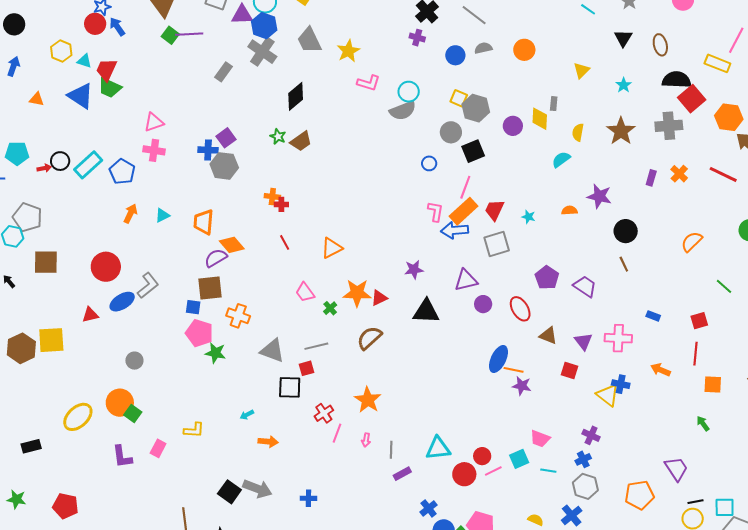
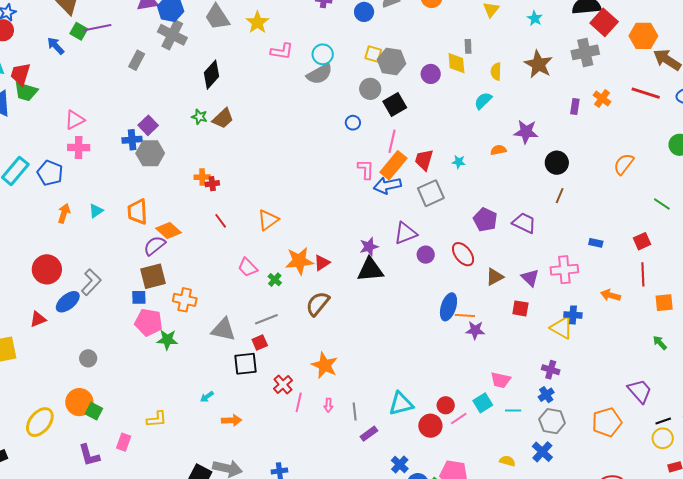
blue arrow: (117, 27) -> (56, 46), moved
brown line: (624, 264) -> (560, 196), turned 56
purple star: (414, 270) -> (369, 247), moved
brown triangle: (548, 336) -> (495, 277), turned -42

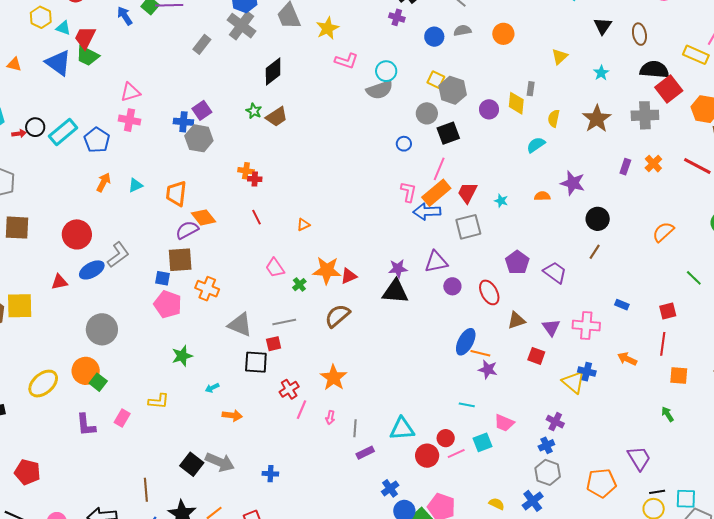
orange triangle: (268, 220) -> (303, 225), size x0.6
green star: (167, 340) -> (182, 356), moved, turned -30
gray circle: (88, 358) -> (102, 329), size x1.8
cyan line: (513, 411) -> (467, 405), moved

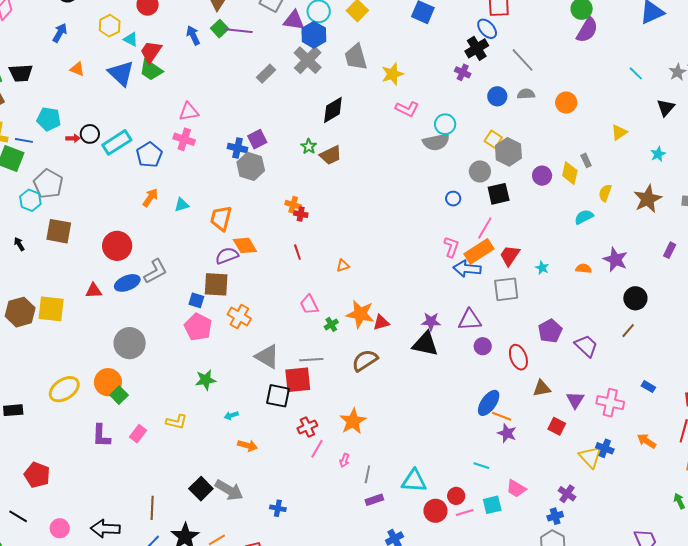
gray rectangle: (531, 89) -> (586, 160), turned -40
red square: (274, 344) -> (298, 380), size x1.8

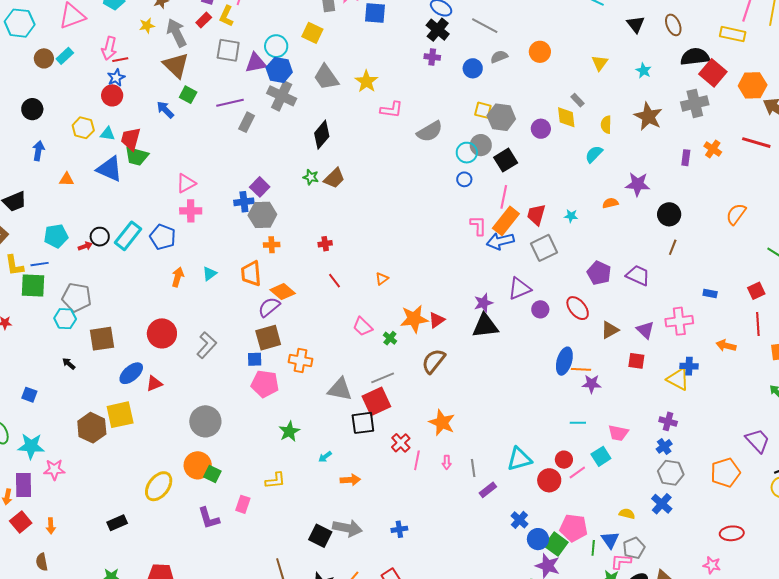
purple line: (238, 31) -> (230, 103), moved
cyan circle: (445, 124) -> (467, 153), moved
orange cross: (293, 205) -> (272, 245), moved
blue ellipse: (127, 283) -> (131, 373), moved

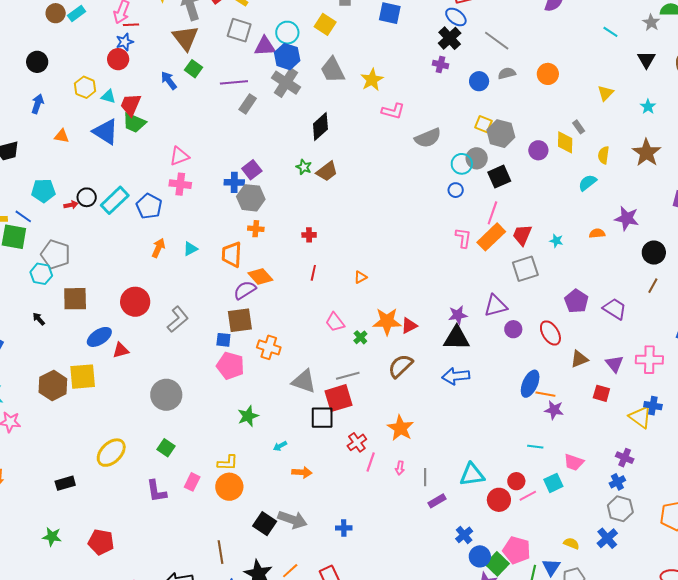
blue arrow: (500, 241) -> (456, 376), moved
blue line: (40, 264) -> (23, 216), turned 36
red line: (335, 281) -> (313, 273), turned 42
orange circle: (198, 465) -> (229, 487), moved

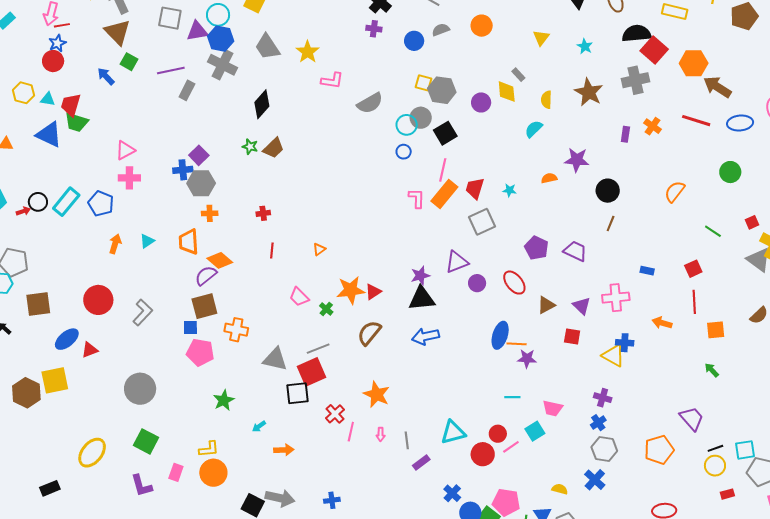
green square: (166, 448) -> (146, 441), size x1.4

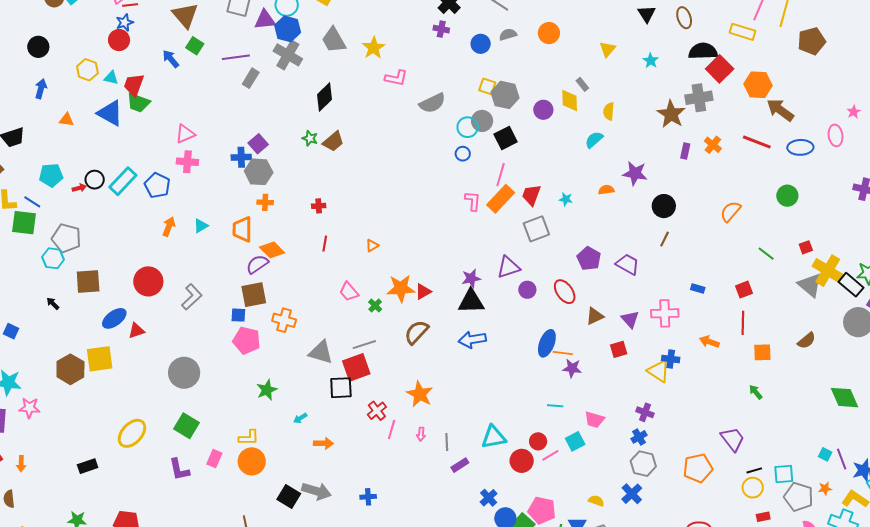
brown star: (589, 92) -> (671, 114), moved
red square: (572, 337) -> (619, 349), turned -30

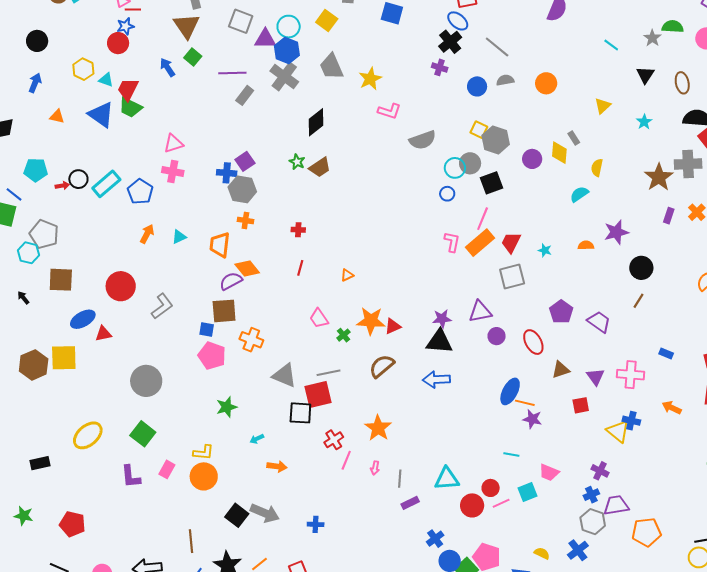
purple star: (635, 173) -> (616, 232), turned -30
purple trapezoid: (733, 439) -> (616, 505), moved, turned -68

